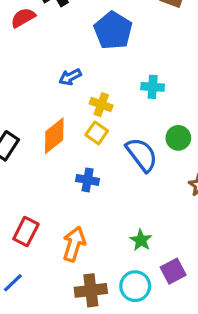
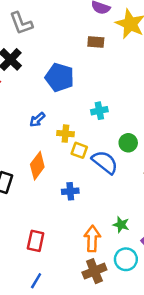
yellow square: (97, 133) -> (79, 150), moved
orange arrow: (74, 244) -> (92, 239), moved

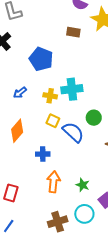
cyan cross: (99, 111) -> (72, 89), size x1.5
yellow cross: (65, 134) -> (50, 96), moved
orange arrow: (92, 239) -> (54, 182), moved

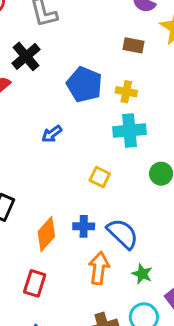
yellow cross: (50, 96) -> (126, 92), moved
orange diamond: (17, 131) -> (46, 234), moved
blue semicircle: (73, 132) -> (123, 234), moved

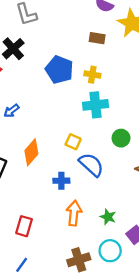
blue arrow: (52, 134) -> (11, 111), moved
orange diamond: (46, 234) -> (31, 152), moved
blue semicircle: (123, 234) -> (91, 165), moved

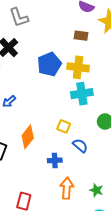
blue pentagon: (59, 70) -> (49, 64), turned 30
yellow cross: (92, 75) -> (78, 67), size x1.5
blue semicircle: (91, 165) -> (80, 146), size x0.7

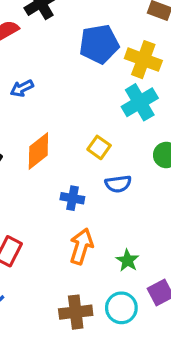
cyan cross: (82, 94) -> (140, 102), turned -35
blue semicircle: (80, 146) -> (118, 184), turned 119

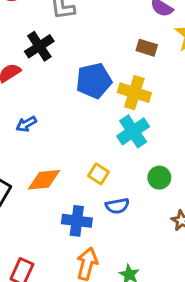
orange diamond: (38, 151) -> (44, 180), turned 36
blue cross: (72, 198) -> (77, 221), size x1.4

